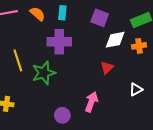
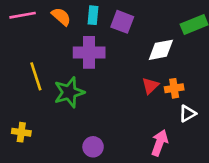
purple square: (100, 18) -> (122, 22), moved
orange cross: (139, 46) -> (174, 88), moved
pink arrow: (91, 102) -> (160, 143), moved

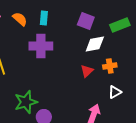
purple square: (122, 22) -> (86, 21), moved
orange cross: (174, 88) -> (110, 66), moved
green star: (69, 92) -> (26, 102), moved

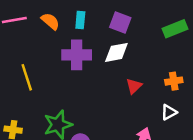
purple square: (86, 21) -> (120, 22), moved
white diamond: (95, 44) -> (116, 52), moved
orange cross: (110, 66) -> (174, 81), moved

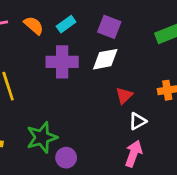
cyan rectangle: (80, 20) -> (66, 24), turned 49
white triangle: (169, 112) -> (138, 121), moved

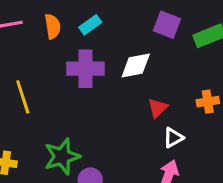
orange semicircle: (34, 25) -> (53, 26), turned 40
purple square: (109, 27) -> (167, 25), moved

